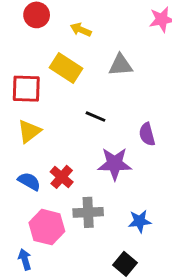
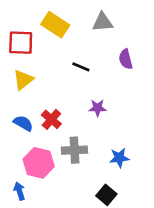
purple semicircle: (147, 134) -> (126, 59), moved
purple star: (115, 164) -> (97, 108), size x0.6

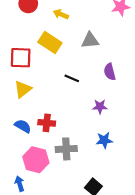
purple star: (97, 108) -> (100, 107), moved
red cross: (51, 119) -> (47, 123), turned -35
blue star: (119, 158) -> (104, 140), moved

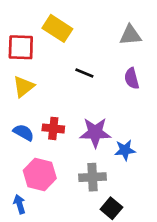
gray triangle: (90, 40) -> (130, 35), moved
purple semicircle: (110, 72) -> (132, 78), moved
purple star: (100, 107) -> (95, 133), moved, size x1.6
gray cross: (66, 149) -> (93, 177), moved

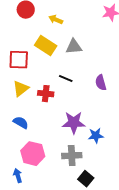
gray triangle: (130, 35) -> (74, 47), moved
red cross: (53, 128) -> (46, 94), moved

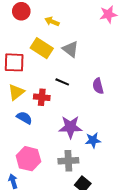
gray triangle: (74, 47) -> (70, 49), turned 42
blue semicircle: (21, 123) -> (24, 118), moved

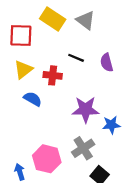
purple semicircle: (98, 86) -> (107, 63), moved
pink hexagon: (28, 159) -> (47, 159), moved
gray cross: (68, 161) -> (83, 148), turned -30

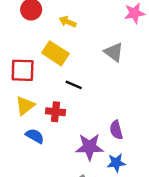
gray triangle: (86, 20) -> (114, 52), moved
black line: (76, 58) -> (74, 85), moved
purple semicircle: (107, 63) -> (116, 130), moved

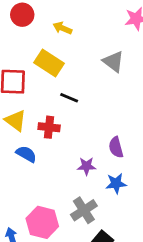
yellow triangle: (25, 106) -> (16, 121), turned -45
purple star: (89, 147) -> (87, 166), size x0.6

